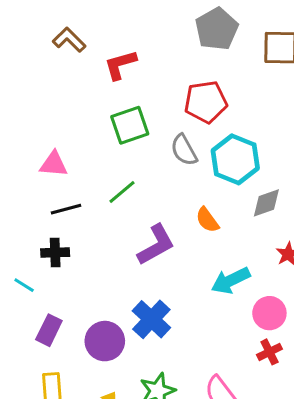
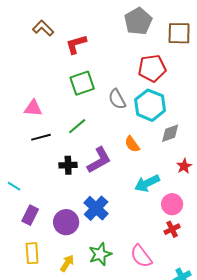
red pentagon: (206, 102) -> (152, 68), moved
black cross: (55, 253) -> (68, 165), moved

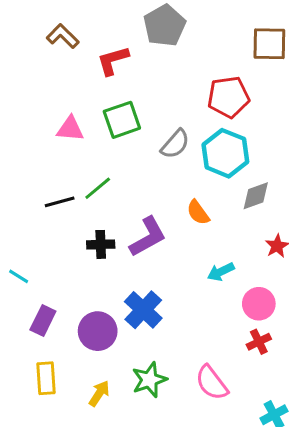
gray pentagon: (138, 21) -> (165, 26), moved
gray semicircle: (117, 99) -> (175, 144), turned -110
pink triangle: (33, 108) -> (70, 129), moved
green line: (77, 126) -> (98, 188), moved
cyan arrow: (147, 183) -> (221, 272), size x0.7

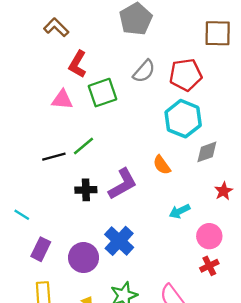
red L-shape: (113, 60) -> (78, 64), moved, turned -44
gray semicircle: (175, 144) -> (144, 71), moved

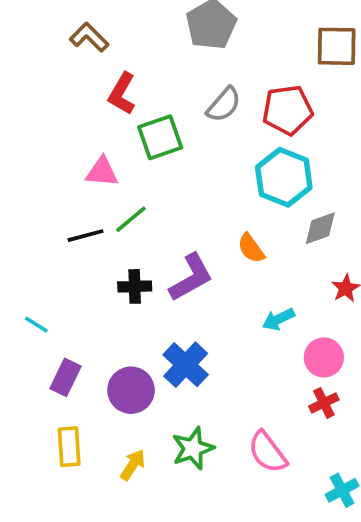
pink triangle: (62, 100) -> (102, 172), moved

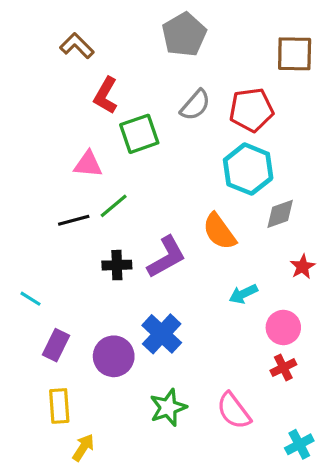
orange semicircle: (251, 248) -> (219, 231), size x1.4
yellow arrow: (133, 465) -> (83, 448), moved

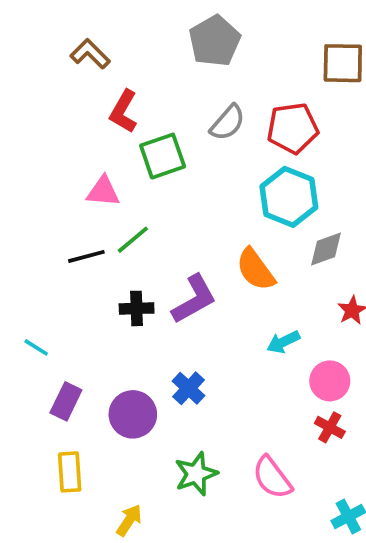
blue cross: (162, 334) -> (189, 388), size x0.7
red cross: (283, 368) -> (330, 427), turned -35
yellow arrow: (83, 448) -> (129, 520), moved

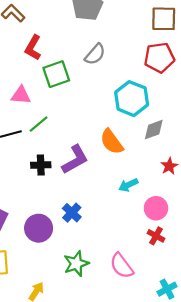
red pentagon: (293, 128) -> (159, 58), moved

